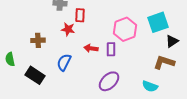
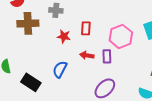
red rectangle: (80, 15) -> (86, 28), moved
brown cross: (38, 40) -> (28, 23), moved, size x1.5

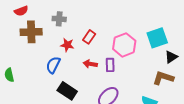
red rectangle: (86, 28) -> (89, 37), turned 32
blue semicircle: (60, 69) -> (53, 65), moved
black rectangle: (31, 82) -> (67, 91), moved

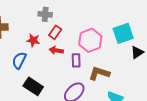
gray cross: (59, 19) -> (45, 14), moved
red arrow: (90, 64) -> (56, 50), moved
brown L-shape: (163, 78) -> (99, 73), moved

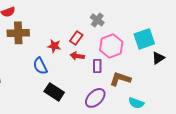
gray cross: (45, 14) -> (97, 20), moved, turned 32
blue semicircle: (19, 60) -> (40, 66), turned -54

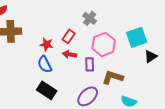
blue semicircle: (40, 66) -> (45, 64), moved

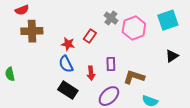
cyan square: (137, 37) -> (168, 20), moved
pink hexagon: (104, 44) -> (134, 28), moved
red arrow: (70, 54) -> (91, 73), moved, turned -104

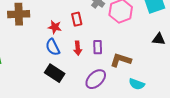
red rectangle: (90, 36) -> (77, 19), turned -48
black triangle: (172, 56) -> (159, 39), turned 40
red arrow: (91, 73) -> (78, 48), moved

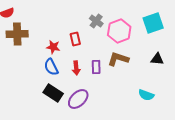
brown L-shape: (121, 60) -> (118, 59), moved
purple ellipse: (96, 79) -> (78, 99), moved
cyan semicircle: (137, 84) -> (146, 95), moved

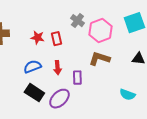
red star: (53, 47) -> (37, 38), moved
blue semicircle: (51, 67) -> (32, 67), turned 96
purple rectangle: (96, 67) -> (77, 78), moved

